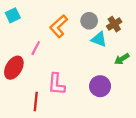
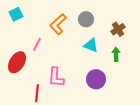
brown cross: (114, 24) -> (118, 29), moved
cyan triangle: (99, 39) -> (91, 45), moved
green arrow: (122, 59) -> (116, 54), turned 120

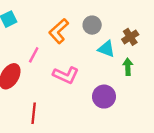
cyan triangle: (91, 45) -> (106, 49), moved
pink L-shape: (56, 77) -> (66, 75), moved, turned -70

